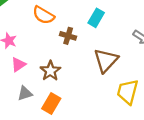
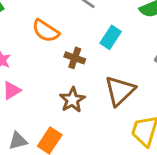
brown star: (50, 71) -> (72, 100), moved
gray triangle: (25, 93) -> (18, 141), moved

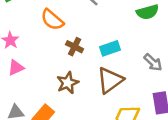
cyan rectangle: (111, 37) -> (110, 48), moved, turned 30

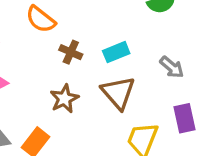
brown triangle: (110, 80) -> (118, 93), turned -32

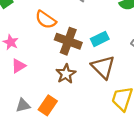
brown cross: (71, 52) -> (68, 41), size x1.6

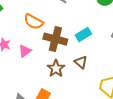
pink triangle: (19, 66) -> (25, 51), moved
brown triangle: (103, 67) -> (81, 62), moved, size x0.6

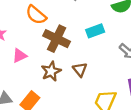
cyan rectangle: (83, 34) -> (95, 31), moved
pink triangle: (25, 51) -> (19, 56), moved

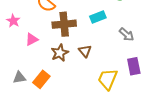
brown cross: (57, 39) -> (64, 24), turned -30

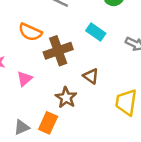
cyan rectangle: (98, 17) -> (96, 32), turned 70
brown star: (60, 53) -> (66, 98), moved

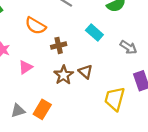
brown cross: (58, 51) -> (59, 45), size x0.6
brown star: (66, 98) -> (64, 75), moved

